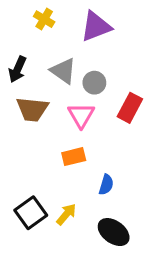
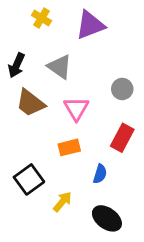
gray circle: (94, 83) -> (122, 89), moved
red rectangle: (130, 108) -> (122, 138), moved
brown trapezoid: (32, 109) -> (30, 103), turned 32
black square: (31, 213) -> (29, 179), moved

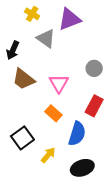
gray triangle: (60, 67) -> (46, 38), moved
orange rectangle: (69, 147) -> (53, 113), turned 56
blue semicircle: (100, 174) -> (77, 134), size x1.6
black ellipse: (107, 218) -> (82, 168), turned -55

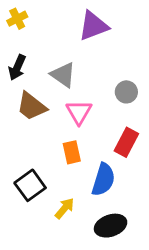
yellow cross: (32, 14) -> (17, 19), moved, turned 32
gray triangle: (46, 38) -> (63, 75), moved
orange rectangle: (53, 113) -> (72, 152), turned 35

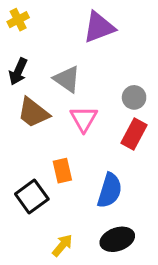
red rectangle: (126, 142) -> (134, 134), moved
orange rectangle: (72, 152) -> (62, 171), moved
yellow arrow: (65, 208) -> (62, 245), moved

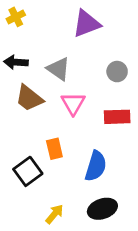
black arrow: (18, 71) -> (16, 62), turned 70
gray circle: (134, 97) -> (117, 72), moved
red rectangle: (134, 134) -> (117, 117), turned 60

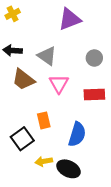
black ellipse: (102, 209) -> (69, 169), moved, turned 45
yellow arrow: (54, 214) -> (44, 161), moved, turned -140

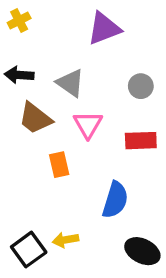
orange rectangle: (44, 120) -> (59, 165), moved
black square: (22, 139) -> (29, 250), moved
black ellipse: (69, 169) -> (142, 251), moved

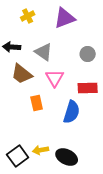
yellow cross: (19, 20) -> (28, 16), moved
blue semicircle: (115, 200) -> (72, 112), moved
black ellipse: (142, 251) -> (67, 157), moved

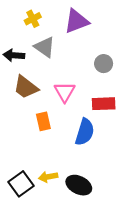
gray triangle: (44, 52) -> (45, 47), moved

